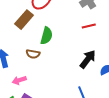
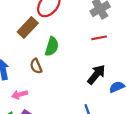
brown semicircle: (33, 54) -> (36, 66), turned 56

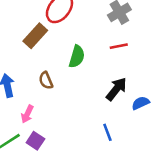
green semicircle: (52, 47) -> (77, 57), moved
pink arrow: (20, 95) -> (27, 114), turned -48

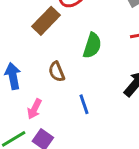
blue line: (107, 132) -> (84, 104), moved

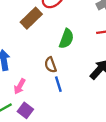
brown semicircle: (57, 72) -> (50, 65), moved

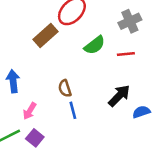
green semicircle: (66, 39) -> (95, 45), moved, turned 30

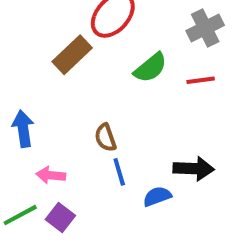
black arrow: (119, 96) -> (194, 169), moved, turned 50
pink arrow: (30, 111) -> (51, 175), turned 66
blue semicircle: (141, 112) -> (157, 196), moved

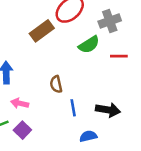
gray cross: (205, 28) -> (110, 21), moved
blue line: (119, 172) -> (73, 108), moved
blue semicircle: (157, 196) -> (88, 136), moved

